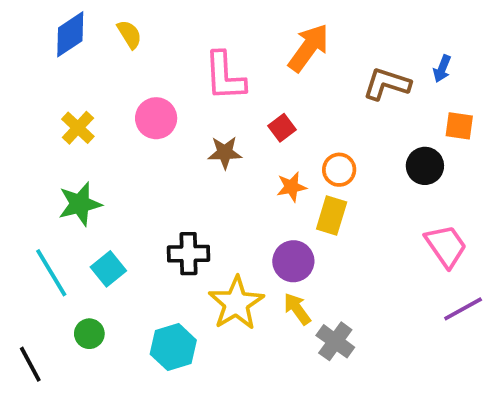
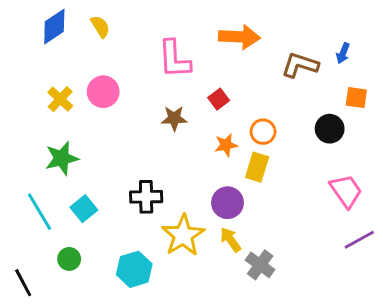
orange arrow: (309, 48) -> (239, 37), turned 57
pink circle: (156, 118) -> (103, 92), moved

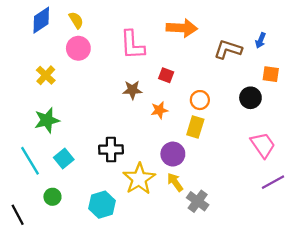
pink circle: (103, 92) -> (78, 48), moved
red square: (219, 99) -> (166, 75), turned -32
orange star: (226, 145) -> (159, 110), moved

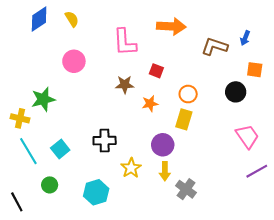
pink circle: (78, 48) -> (74, 61), moved
yellow cross: (46, 75) -> (20, 118), moved, turned -30
green star: (47, 120) -> (43, 99), moved
yellow star: (139, 179) -> (131, 168), size x0.7
yellow arrow: (175, 182) -> (165, 171), turned -144

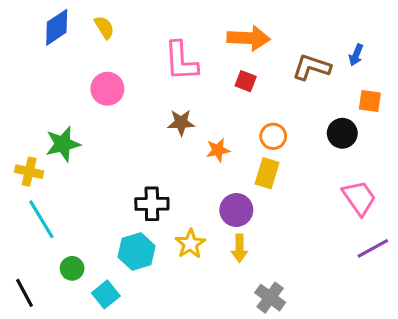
red square: (156, 71) -> (246, 81), moved
cyan square: (60, 149) -> (106, 294), moved
gray cross: (186, 189) -> (270, 298), moved
cyan hexagon: (96, 192) -> (137, 251), moved

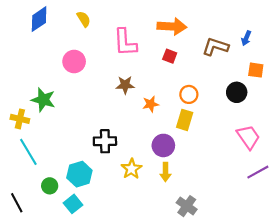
yellow semicircle: (104, 27) -> (84, 19), moved
green star: (63, 144) -> (43, 100), turned 30
cyan hexagon: (137, 251) -> (79, 174), moved

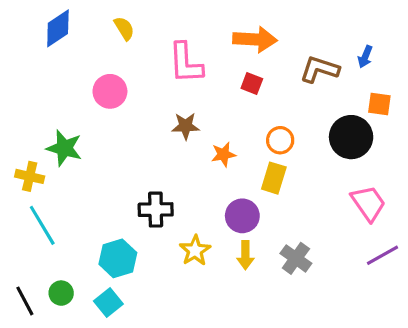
black circle: (237, 92) -> (351, 137), size x1.4
green circle: (50, 186) -> (61, 293), moved
gray cross: (187, 206) -> (296, 258), moved

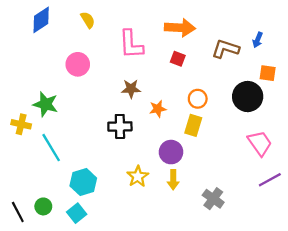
black cross: (156, 210) -> (120, 126), moved
cyan line: (42, 225) -> (51, 148), moved
gray cross: (296, 258) -> (213, 199), moved

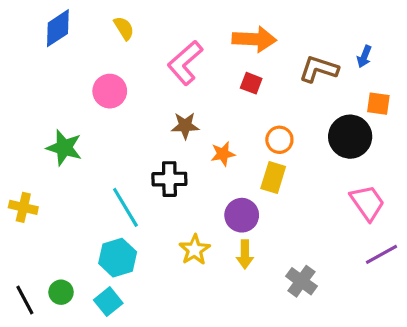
pink L-shape: (131, 44) -> (185, 63), turned 52
yellow cross: (21, 124) -> (23, 207), moved
cyan line: (51, 148) -> (125, 207), moved

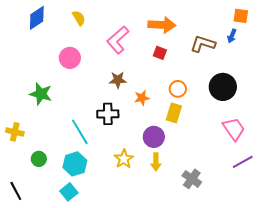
orange square: (378, 104) -> (241, 16), moved
green circle: (61, 292) -> (39, 159), moved

